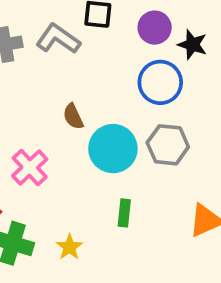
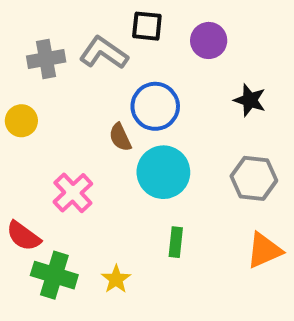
black star: (192, 45) -> (250, 100), moved
blue circle: (160, 82) -> (155, 106), moved
gray hexagon: (168, 145) -> (254, 178), moved

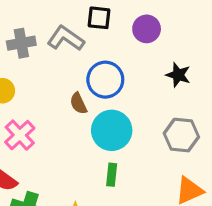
pink cross: (73, 193) -> (20, 135), moved
green rectangle: (176, 242) -> (112, 175), moved

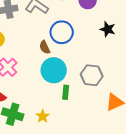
cyan circle: (112, 130) -> (54, 70), moved
gray hexagon: (181, 135) -> (92, 75), moved

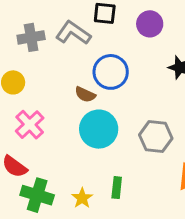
brown semicircle: (45, 47) -> (85, 94), turned -40
green rectangle: (66, 92) -> (117, 188), moved

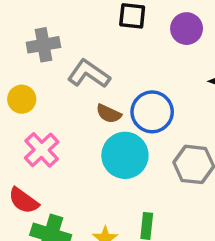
gray L-shape: (73, 33) -> (89, 74), moved
blue circle: (111, 72) -> (152, 112), moved

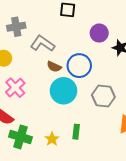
purple circle: (187, 29) -> (99, 33), moved

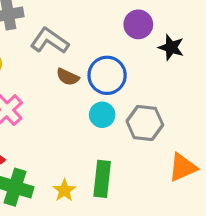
cyan circle: (63, 91) -> (102, 115), moved, size x0.6
green rectangle: (76, 132) -> (102, 179), size x1.5

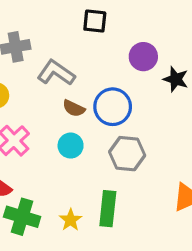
cyan circle: (102, 115) -> (71, 146), moved
gray hexagon: (145, 123) -> (127, 154), moved

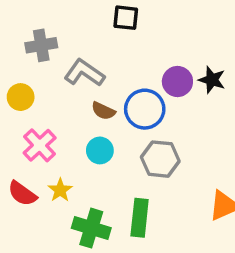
purple circle: (143, 57) -> (177, 81), moved
green cross: (22, 217) -> (91, 228), moved
yellow star: (71, 220) -> (60, 190), moved

